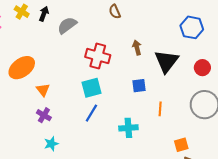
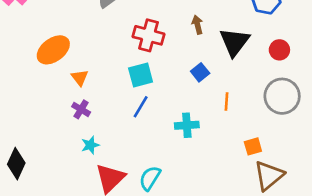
blue square: (139, 86) -> (200, 72), turned -32

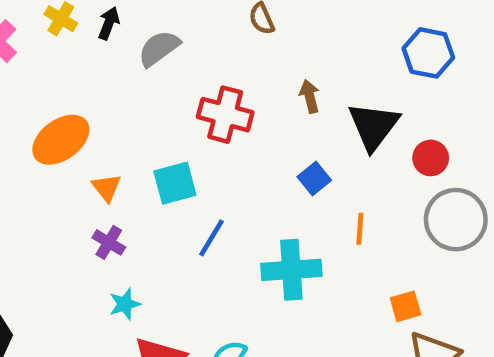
red circle: (279, 50) -> (431, 158), moved
cyan square: (141, 75) -> (175, 183), moved
cyan cross: (187, 125) -> (291, 270), size x1.4

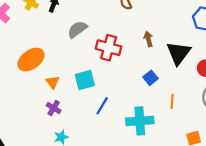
gray semicircle: (159, 48) -> (77, 29), moved

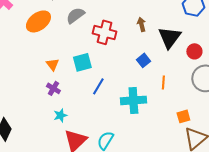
orange ellipse: (31, 60) -> (38, 21), moved

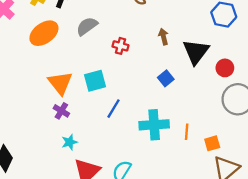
red cross: (104, 32) -> (121, 46), size x0.6
orange triangle: (52, 64) -> (60, 83), size x1.6
orange line: (163, 82) -> (187, 132), moved

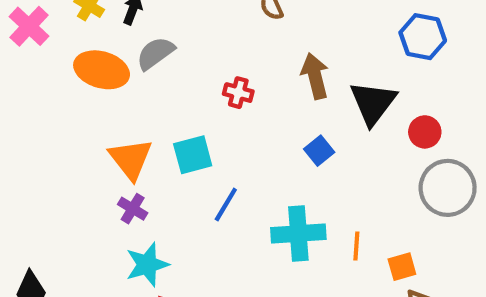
gray semicircle: (87, 26) -> (155, 53), moved
orange ellipse: (44, 33) -> (102, 70), turned 52
brown arrow: (163, 37) -> (315, 76), size x1.5
cyan star: (69, 142) -> (147, 265), size x1.5

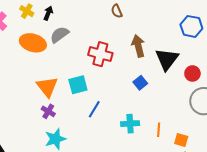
red cross: (238, 93) -> (100, 54), size x1.6
cyan cross: (298, 233) -> (130, 124), size x0.7
orange square: (402, 267) -> (181, 140), turned 32

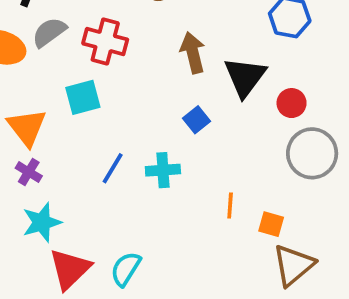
red cross: (100, 54) -> (105, 42), moved
cyan square: (78, 85) -> (83, 97), moved
cyan cross: (130, 124) -> (163, 170), moved

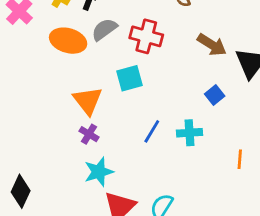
brown arrow: (193, 53) -> (212, 45), turned 136

